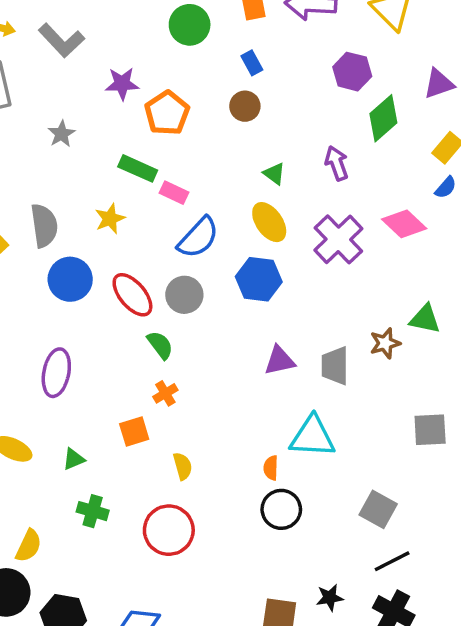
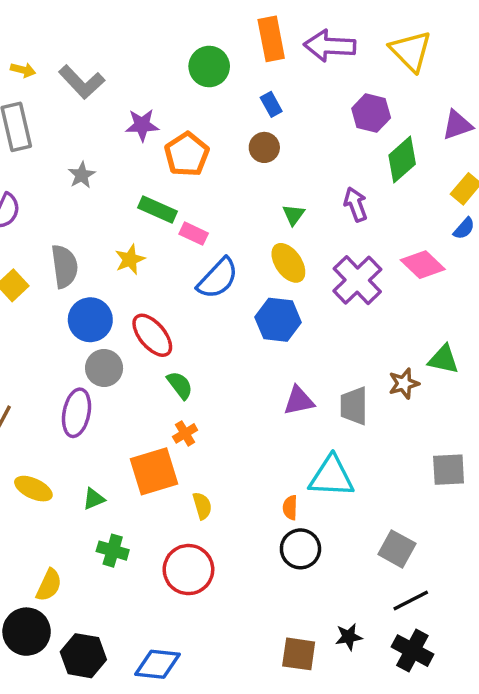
green triangle: (274, 174) -> (294, 215), turned 30
gray circle: (184, 295) -> (104, 368), moved
orange square: (134, 431) -> (154, 471), size x1.6

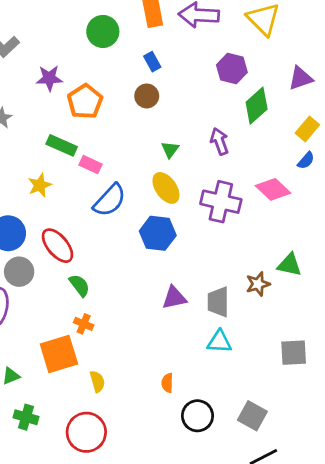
purple cross: (357, 280) -> (221, 202), turned -33
orange cross: (185, 433) -> (84, 324), turned -36
cyan triangle: (331, 477) -> (219, 342), moved, size x0.7
black circle: (300, 549) -> (198, 416), moved

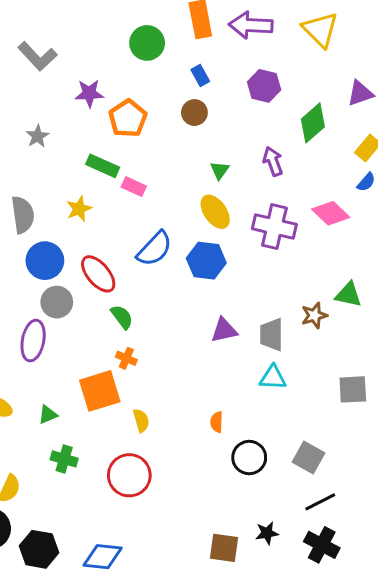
purple hexagon: (232, 69) -> (264, 86), moved
blue semicircle: (110, 200) -> (154, 249), moved

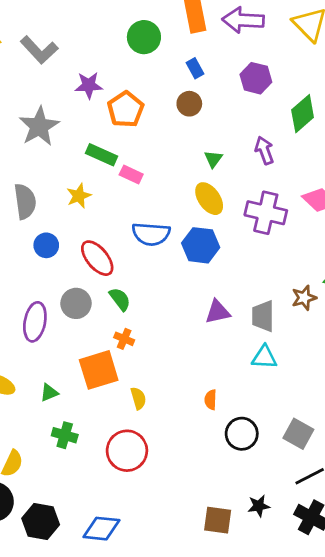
gray star: (38, 136) -> (39, 126), size x1.8
blue semicircle: (154, 249) -> (151, 234), turned 51
blue circle: (45, 261) -> (46, 245), size x0.7
gray circle: (57, 302) -> (76, 303), moved

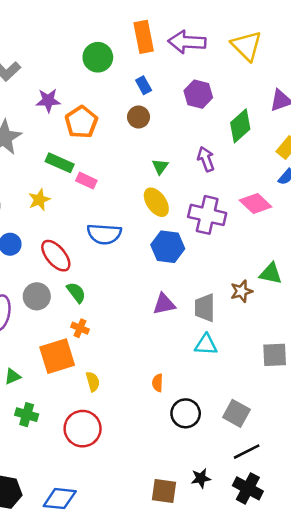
blue hexagon: (201, 245) -> (168, 247), moved

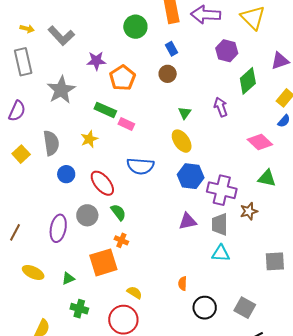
purple hexagon: (198, 94) -> (227, 51), moved
purple cross: (207, 215) -> (222, 190), moved
green triangle: (271, 273) -> (267, 178), moved
yellow semicircle: (93, 382) -> (134, 293), moved, turned -42

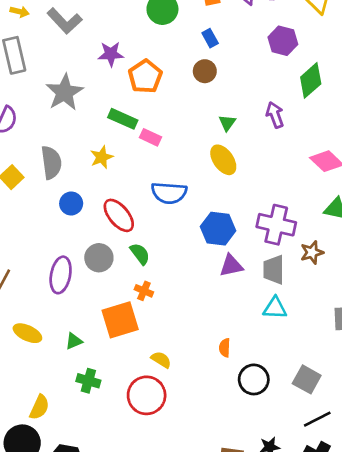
blue hexagon: (191, 176) -> (218, 229), moved

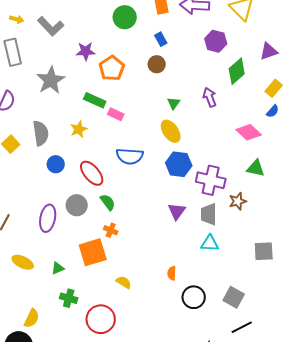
blue hexagon: (218, 229) -> (179, 164), moved
purple triangle: (231, 266) -> (177, 211), turned -42
red circle: (147, 395) -> (101, 319), moved

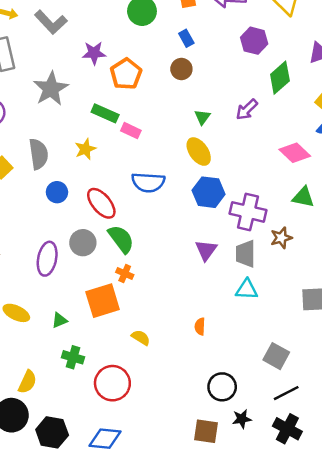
purple arrow: (210, 97) -> (247, 110), turned -114
green semicircle: (108, 202) -> (121, 239), size x1.4
black circle: (194, 297) -> (222, 387), moved

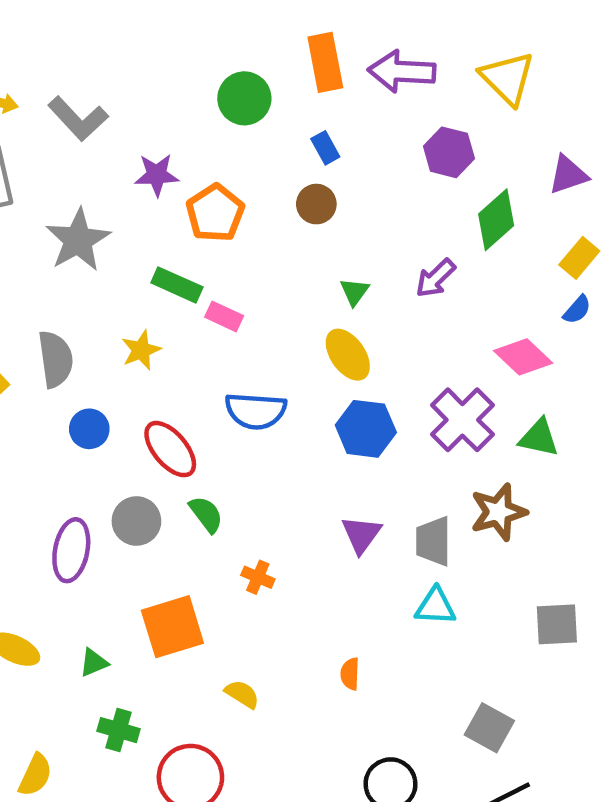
purple cross: (248, 212) -> (462, 420), moved, turned 32
brown star: (281, 238) -> (498, 512), size x1.4
green semicircle: (121, 239) -> (206, 514), size x0.7
orange cross: (125, 274) -> (258, 577), moved

